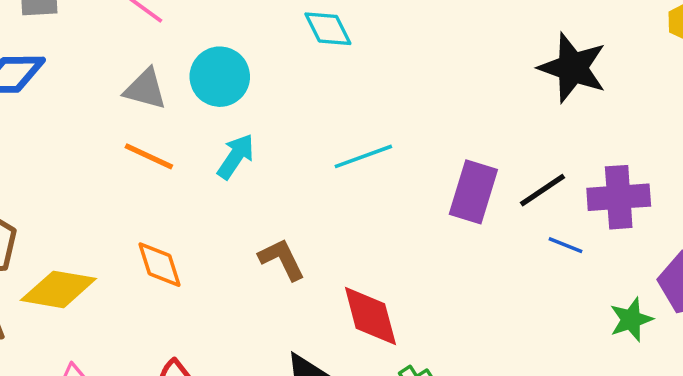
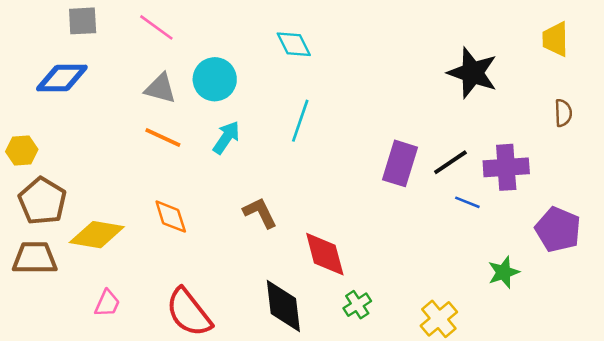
cyan line: (363, 156) -> (300, 121), moved, turned -51
green star: (631, 320) -> (504, 272), moved

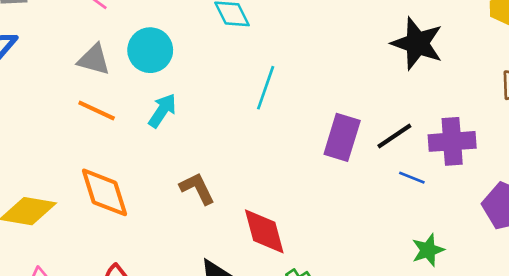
cyan line: (300, 121) -> (266, 88), moved
orange diamond: (171, 217) -> (105, 192), size x1.4
green star: (504, 272) -> (428, 250), moved

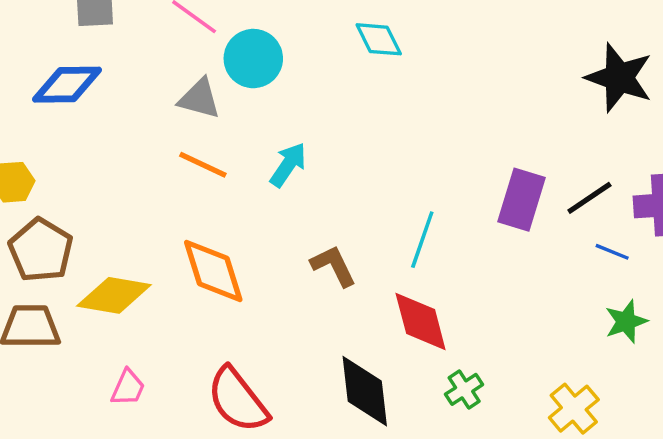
cyan circle: (150, 50) -> (253, 59), moved
cyan line: (266, 88) -> (422, 240), moved
green star: (428, 250) -> (626, 322), moved

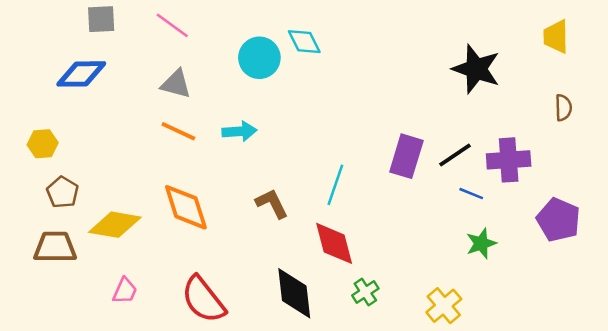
cyan circle: (253, 59) -> (259, 58), moved
cyan arrow: (288, 165) -> (239, 131), turned 52
brown pentagon: (41, 250) -> (63, 192), size x0.7

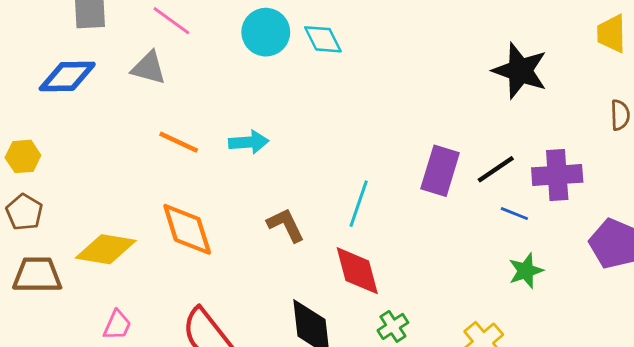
cyan circle: (259, 58) -> (266, 32), moved
gray triangle: (176, 84) -> (149, 68), moved
brown pentagon: (63, 192) -> (24, 212), moved

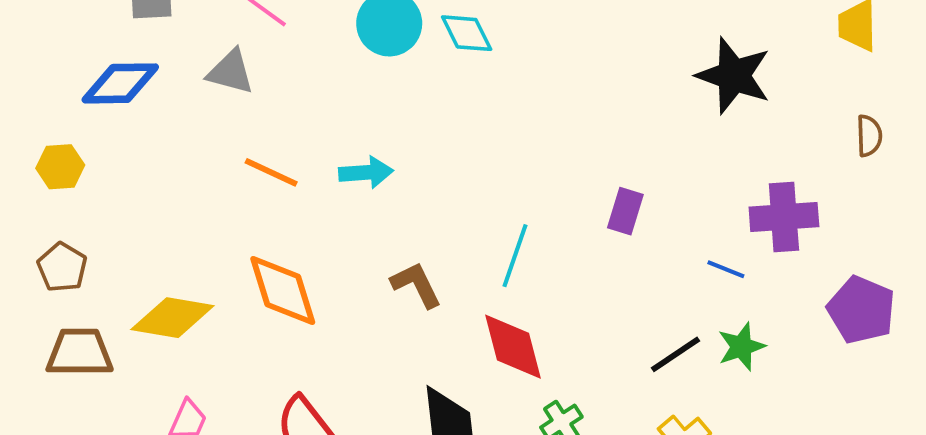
yellow hexagon: (23, 156) -> (60, 167), moved
black line: (496, 169) -> (676, 354), moved
purple rectangle: (440, 171) -> (625, 211), size x0.7

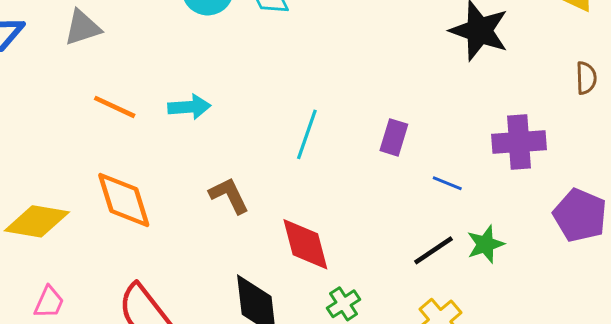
gray triangle: (231, 72) -> (83, 28), turned -33
cyan line: (515, 256) -> (307, 134), moved
blue line: (726, 269) -> (447, 183), moved

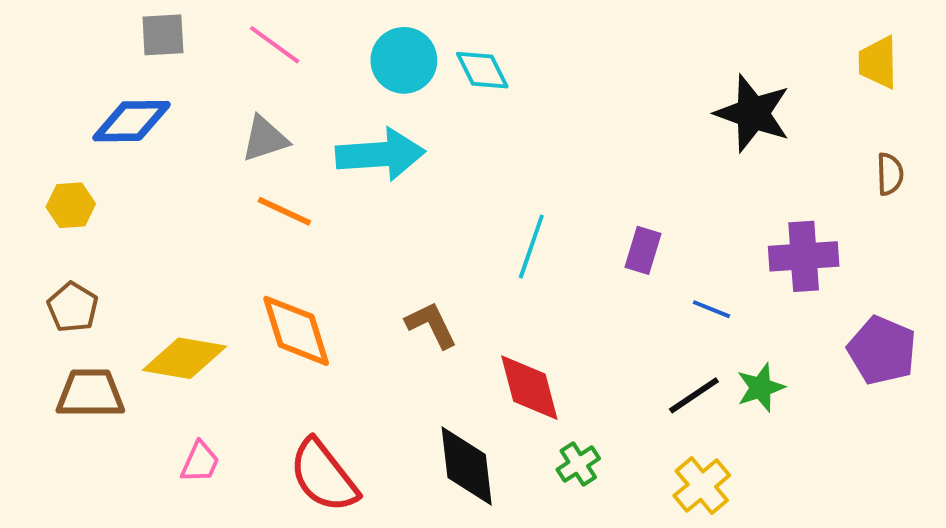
gray triangle: (83, 28) -> (265, 139), moved
cyan arrow: (189, 107) -> (380, 154), moved, size x1.6

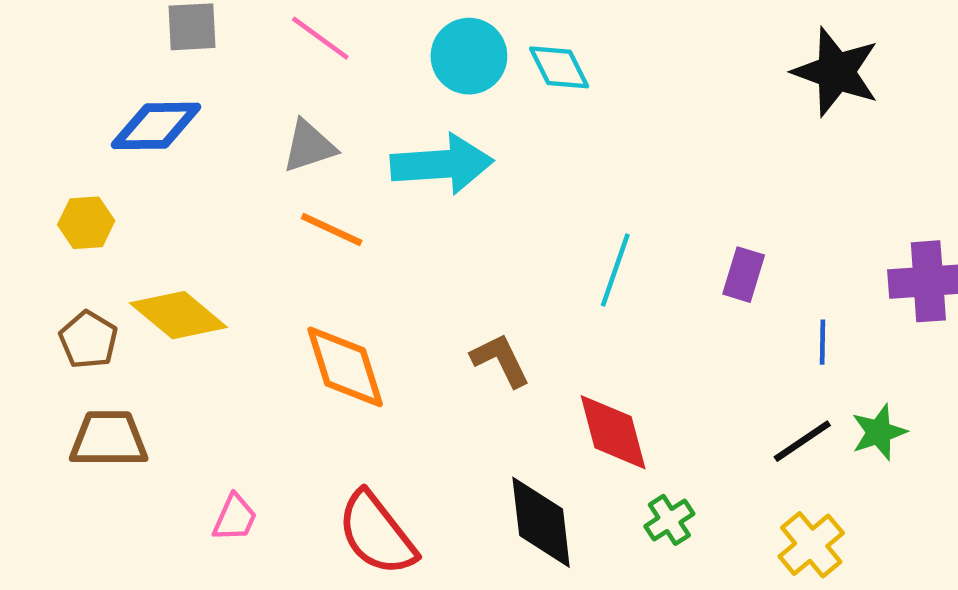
black star: (753, 113) -> (836, 72), moved
blue line: (712, 309) -> (822, 342), turned 69
yellow diamond: (184, 358) -> (178, 315), moved, turned 30

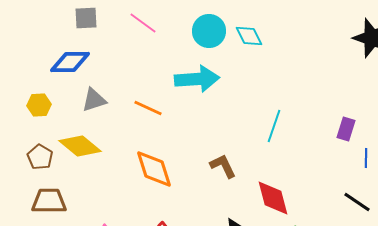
gray triangle: (309, 146) -> (94, 100), moved
purple rectangle: (744, 275) -> (346, 129), moved
black line: (802, 441) -> (357, 202), turned 68

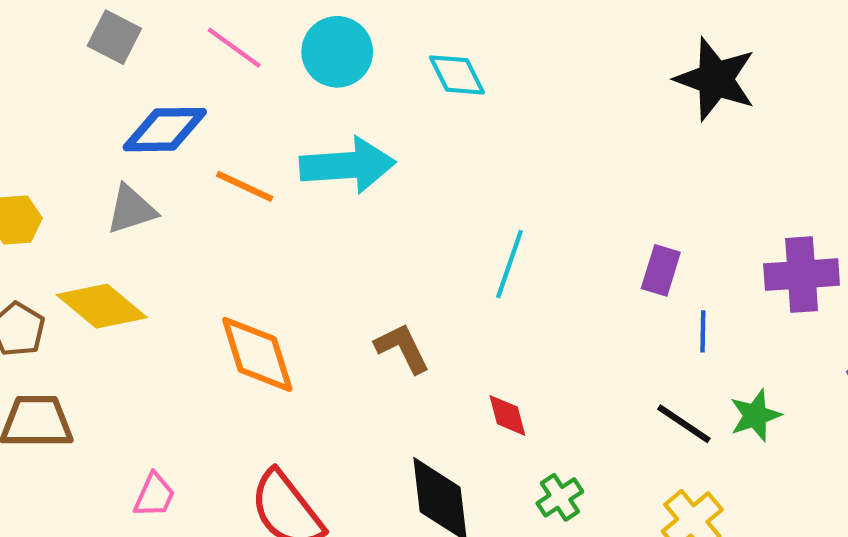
gray square: (86, 18) -> (114, 37), turned 30
cyan circle: (209, 31) -> (337, 52), moved
blue diamond: (70, 62) -> (165, 130), moved
orange line: (148, 108) -> (245, 186), moved
red diamond: (273, 198) -> (507, 415), size x0.6

